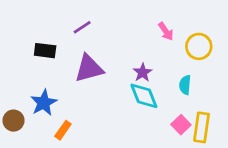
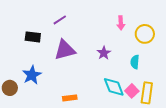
pink arrow: (166, 31) -> (121, 23), turned 32
cyan diamond: (144, 96) -> (114, 87), moved
orange rectangle: (63, 130) -> (70, 98), moved, turned 48

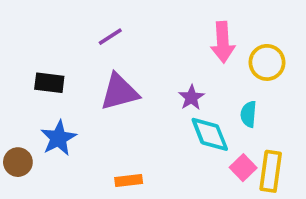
pink arrow: (121, 23) -> (223, 42), size x1.5
black rectangle: (33, 37) -> (49, 83), moved
cyan diamond: (114, 87) -> (210, 134), moved

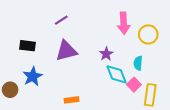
pink square: (243, 168) -> (134, 85), moved

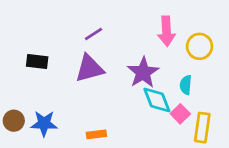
purple line: (61, 20) -> (94, 34), moved
purple star: (106, 54) -> (143, 73), size x1.6
blue star: (33, 76) -> (44, 123), moved, turned 30

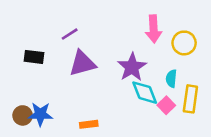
purple line: (94, 34) -> (70, 34), moved
brown circle: (14, 121) -> (23, 115), moved
yellow rectangle: (202, 128) -> (190, 99), moved

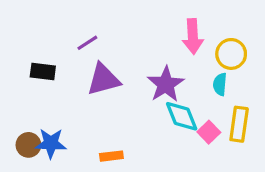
cyan semicircle: (171, 79) -> (220, 84), moved

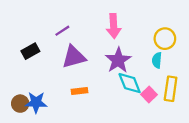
pink arrow: (193, 36) -> (114, 26), moved
black rectangle: (43, 72) -> (30, 51), turned -36
orange rectangle: (111, 156) -> (79, 91), moved

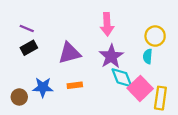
purple line: (62, 31) -> (27, 29), moved, turned 56
yellow rectangle: (171, 89) -> (160, 98), moved
pink square: (149, 94) -> (140, 88), size x1.6
blue star: (36, 102) -> (43, 87), moved

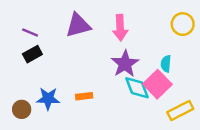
yellow circle: (155, 36) -> (183, 24), moved
purple triangle: (70, 53) -> (78, 25), moved
pink square: (140, 88) -> (157, 84), moved
yellow rectangle: (160, 98) -> (180, 111), turned 55

